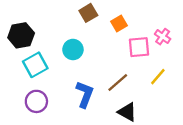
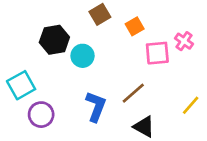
black hexagon: (21, 35) -> (54, 40), moved
cyan square: (35, 65) -> (21, 85), moved
yellow line: (158, 77) -> (191, 105), moved

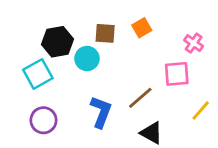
brown square: (100, 14) -> (105, 33), moved, turned 35
pink square: (157, 53) -> (177, 74), moved
cyan square: (21, 85) -> (38, 74), moved

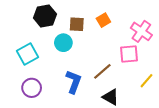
black hexagon: (57, 42) -> (45, 16), moved
pink cross: (194, 43) -> (141, 31), size x1.5

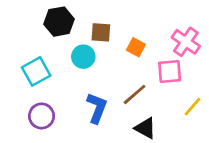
orange square: (103, 20) -> (136, 47), moved, turned -32

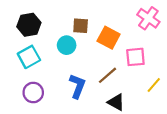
black hexagon: (59, 22) -> (29, 25), moved
pink cross: (186, 42) -> (148, 18), moved
orange square: (136, 47) -> (109, 38), size x1.5

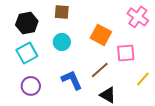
brown square: (81, 26) -> (62, 12), moved
blue L-shape: (77, 86) -> (72, 80), turned -45

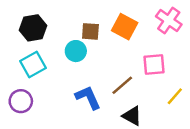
brown square: (62, 12) -> (90, 31), moved
orange square: (101, 35) -> (125, 27), moved
purple circle: (31, 86) -> (21, 101), moved

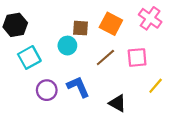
black hexagon: (33, 28) -> (15, 25), moved
brown line: (122, 85) -> (105, 57), moved
purple circle: (21, 101) -> (47, 90), moved

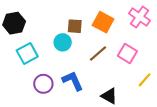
pink square: (137, 57) -> (127, 53), turned 36

